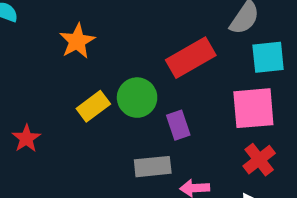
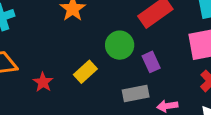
yellow rectangle: (93, 106) -> (85, 72), moved

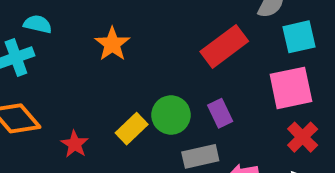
green circle: (120, 45) -> (171, 115), moved

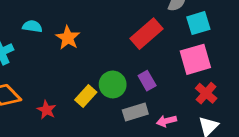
cyan semicircle: (38, 24) -> (32, 26), moved

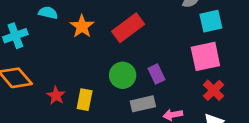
red rectangle: (146, 34) -> (128, 28), moved
yellow rectangle: (86, 96) -> (85, 100), moved, turned -35

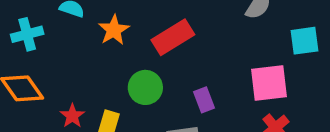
cyan square: (211, 21) -> (304, 41), moved
green circle: (123, 75) -> (145, 87), moved

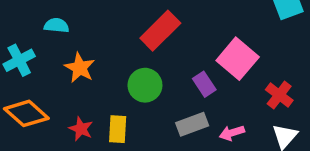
orange star: (114, 30) -> (80, 68), moved
pink square: (269, 83) -> (238, 59), moved, turned -30

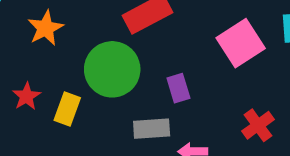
pink square: (238, 59) -> (241, 43), moved
green circle: (145, 85) -> (112, 69), size x1.4

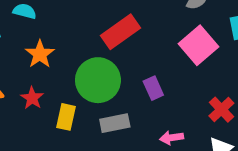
red star: (26, 96) -> (32, 98), moved
gray rectangle: (152, 129) -> (115, 123), moved

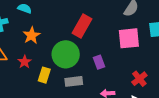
red rectangle: (120, 32) -> (82, 26), turned -30
pink square: (199, 45) -> (129, 38), turned 30

